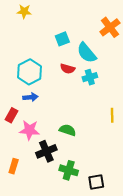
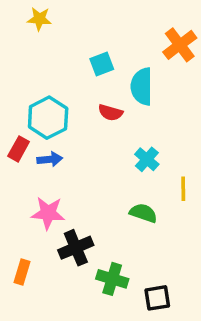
cyan semicircle: (87, 53) -> (142, 86), turned 40
cyan cross: (90, 77) -> (147, 159), moved, turned -32
red rectangle: (11, 115) -> (19, 149), moved
green semicircle: (68, 130) -> (143, 213), moved

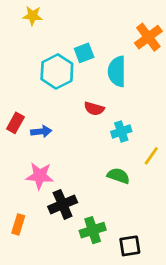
red semicircle: (110, 112) -> (94, 109), moved
cyan hexagon: (48, 118) -> (57, 71), moved
cyan cross: (147, 159) -> (121, 131), turned 30
yellow line: (183, 189) -> (151, 156), turned 36
green cross: (112, 279) -> (93, 230), turned -35

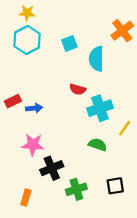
cyan hexagon: (57, 71) -> (27, 40), moved
red rectangle: (15, 123) -> (13, 101), turned 35
cyan cross: (121, 131) -> (100, 108), size x1.5
orange rectangle: (18, 224) -> (26, 198), moved
black square: (130, 246) -> (115, 186), moved

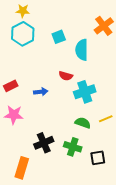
blue arrow: (34, 108) -> (41, 92), moved
yellow line: (125, 128) -> (106, 119), moved, turned 32
pink star: (33, 145) -> (14, 115), moved
green cross: (76, 189) -> (73, 147), moved, turned 36
orange rectangle: (26, 198) -> (22, 168), size x1.5

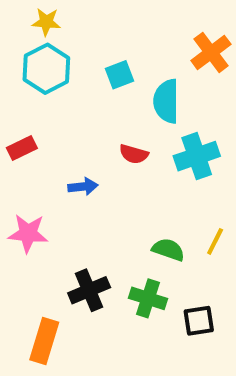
red rectangle: (11, 86) -> (22, 148), moved
cyan cross: (85, 92) -> (197, 156), moved
yellow line: (106, 119) -> (215, 241), turned -40

